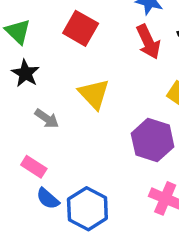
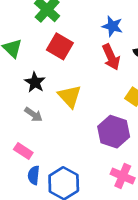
black star: (25, 73) -> (35, 82), moved
blue semicircle: (48, 199) -> (34, 175), turned 54

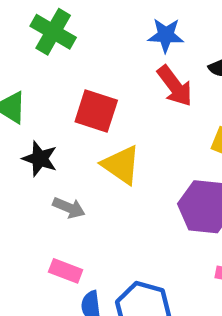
red square: (60, 46) -> (96, 111), moved
black star: (35, 82) -> (40, 159), moved

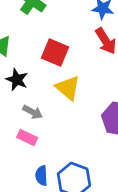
pink rectangle: (66, 271) -> (27, 137), moved

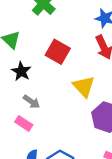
yellow triangle: (68, 88) -> (84, 86), moved

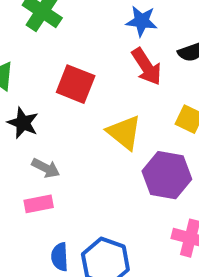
pink rectangle: (24, 123) -> (39, 204), turned -36

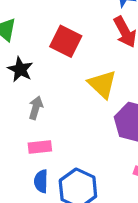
gray arrow: (46, 168) -> (36, 108), turned -105
pink rectangle: (39, 204) -> (40, 147), moved

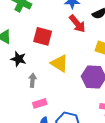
yellow triangle: (102, 84) -> (59, 63), moved

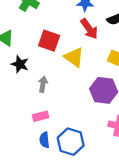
yellow triangle: (59, 63) -> (74, 57), moved
gray arrow: (32, 80) -> (43, 84), moved

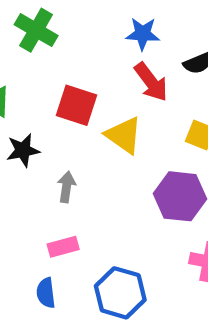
black star: (20, 64) -> (23, 150), turned -30
blue semicircle: (44, 140) -> (46, 293), moved

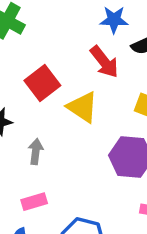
blue star: (143, 34) -> (114, 20), moved
red square: (77, 105) -> (42, 83), turned 36

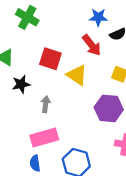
red square: (42, 83) -> (50, 59), turned -35
pink rectangle: (34, 202) -> (44, 137), size x1.6

